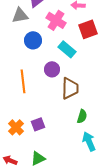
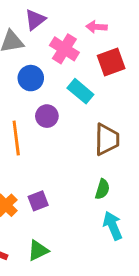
purple circle: (52, 69) -> (47, 116), moved
brown trapezoid: (70, 88) -> (107, 139), moved

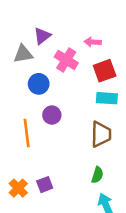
cyan rectangle: (80, 91) -> (107, 98), moved, turned -36

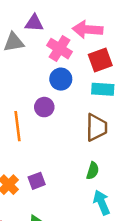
purple triangle: (42, 36) -> (34, 23), turned 42
pink arrow: (93, 42) -> (88, 29), size x1.6
blue circle: (39, 84) -> (61, 79), moved

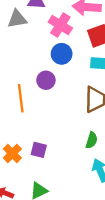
purple square: (37, 181) -> (39, 150), turned 35

